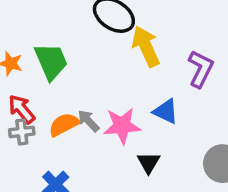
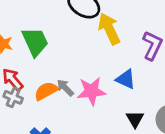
gray cross: (22, 132) -> (13, 97), turned 30
black triangle: (149, 162) -> (135, 119), moved

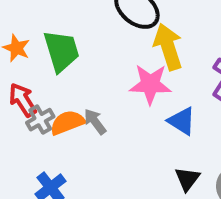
pink star: (92, 91) -> (150, 84), moved
gray cross: (13, 97) -> (40, 120), moved, turned 30

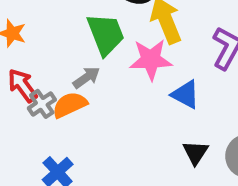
green trapezoid: (61, 51) -> (106, 34), moved
gray arrow: (95, 122) -> (86, 77), moved, turned 96

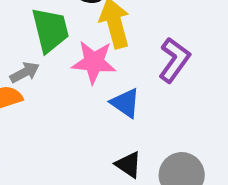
black triangle: (196, 153) -> (128, 165), turned -36

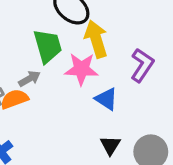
black triangle: (128, 165) -> (110, 145), turned 30

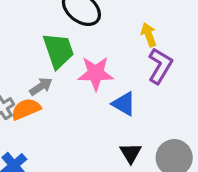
yellow arrow: (96, 39) -> (149, 35), moved, size x0.6

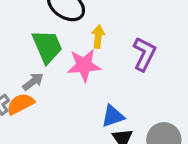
yellow arrow: (149, 35) -> (98, 37), moved, turned 30
blue triangle: (124, 104) -> (113, 116), moved, turned -45

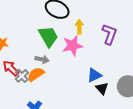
gray arrow: (33, 82) -> (42, 59), turned 56

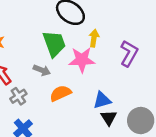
orange semicircle: (36, 74) -> (60, 93), moved
gray cross: (22, 76) -> (18, 96), moved

